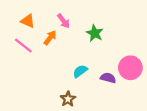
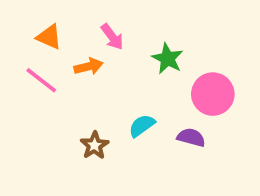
orange arrow: (50, 38) -> (89, 66), turned 40
pink circle: (130, 68) -> (213, 94), moved
brown star: (68, 99) -> (95, 145), moved

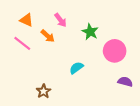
orange arrow: (89, 66) -> (48, 36), turned 56
purple semicircle: (191, 137) -> (125, 82), moved
brown star: (95, 145) -> (43, 91), moved

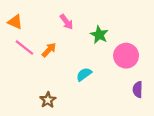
orange triangle: (26, 20) -> (15, 22), moved
orange arrow: (48, 36) -> (49, 50), moved, turned -88
purple semicircle: (125, 82) -> (138, 90), turned -104

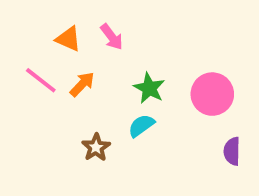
orange triangle: (15, 22) -> (68, 39), moved
green star: (99, 35) -> (149, 88), moved
brown star: (48, 100) -> (96, 147), moved

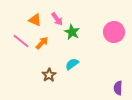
green star: (149, 88) -> (72, 32), moved
pink circle: (212, 94) -> (114, 32), moved
purple semicircle: (232, 151) -> (118, 88), moved

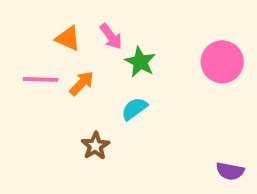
pink line: (21, 41) -> (41, 79), turned -36
cyan semicircle: (72, 64) -> (134, 109), moved
purple semicircle: (118, 88) -> (230, 171), turned -80

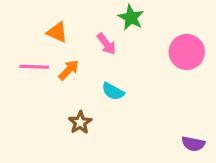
pink arrow: (111, 36) -> (106, 44), moved
green star: (140, 62) -> (131, 18), moved
cyan semicircle: (134, 109) -> (113, 91), turned -115

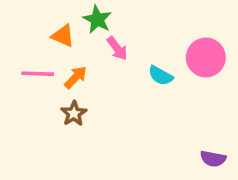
green star: (131, 18) -> (97, 19), moved
cyan semicircle: (113, 91) -> (161, 76), moved
brown star: (80, 122) -> (74, 114), moved

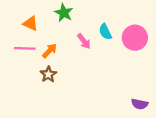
orange triangle: (63, 36) -> (31, 23), moved
pink arrow: (117, 48) -> (84, 41), moved
cyan semicircle: (161, 76) -> (105, 32), moved, turned 35

